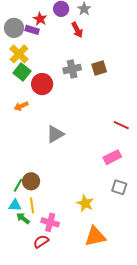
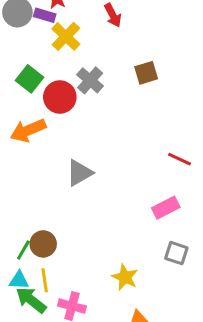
yellow cross: (19, 54) -> (66, 36), moved
gray cross: (72, 69) -> (90, 80), moved, turned -36
orange arrow: (21, 106) -> (28, 130), size x1.6
green arrow: (23, 218) -> (31, 300), size x1.5

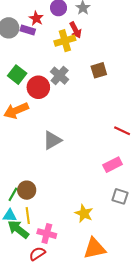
yellow cross: (66, 36) -> (65, 41), moved, turned 30

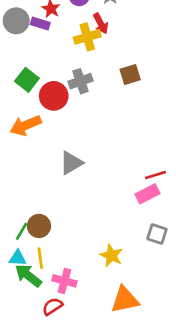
gray cross: (60, 76) -> (81, 81), turned 30
red line: (122, 131) -> (156, 175), moved, turned -42

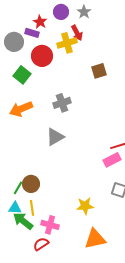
gray circle: (16, 21) -> (14, 42), moved
gray cross: (81, 81) -> (62, 103), moved
red circle: (54, 96) -> (42, 56), moved
yellow star: (111, 255) -> (85, 206), turned -30

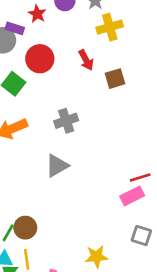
purple rectangle: (32, 33) -> (15, 28), moved
red arrow: (77, 33) -> (86, 60), moved
yellow cross: (67, 43) -> (110, 27), moved

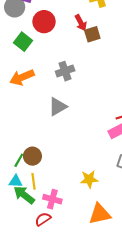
brown square: (115, 79) -> (92, 34), moved

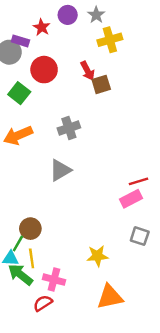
green line: (19, 160) -> (18, 243), moved

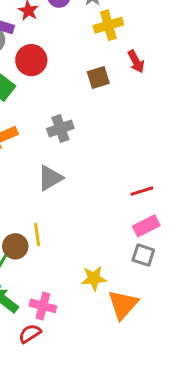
red arrow: (88, 71) -> (136, 62), moved
pink rectangle: (131, 199) -> (146, 226), moved
yellow line: (32, 258) -> (37, 235), moved
orange triangle: (110, 297) -> (123, 305), moved, turned -36

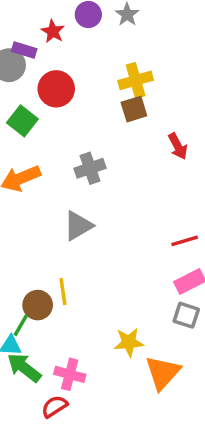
yellow cross: (108, 25) -> (136, 80), moved
red arrow: (136, 62) -> (178, 146), moved

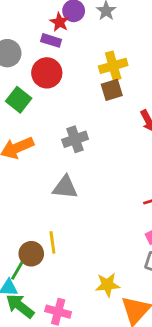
red star: (53, 31) -> (60, 22), moved
purple rectangle: (24, 50) -> (51, 40), moved
gray triangle: (78, 226) -> (65, 187), turned 36

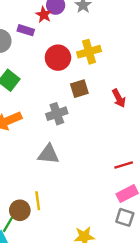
purple rectangle: (51, 40) -> (26, 30), moved
red circle: (47, 73) -> (58, 58), moved
brown square: (112, 90) -> (79, 89), moved

